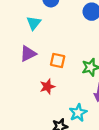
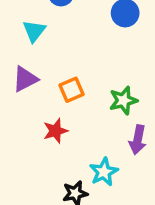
orange square: (58, 60) -> (72, 90), turned -35

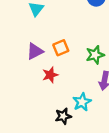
purple triangle: (25, 79) -> (35, 51), moved

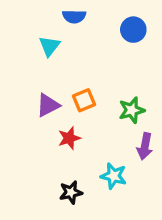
cyan star: (82, 102) -> (114, 176), turned -30
black star: (63, 116) -> (71, 192), moved

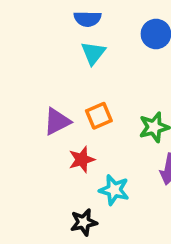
cyan triangle: (49, 46) -> (93, 53), moved
cyan star: (114, 176) -> (114, 190), moved

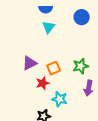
orange square: (99, 116) -> (54, 68), moved

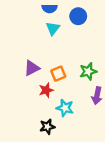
blue circle: (82, 17) -> (78, 16), moved

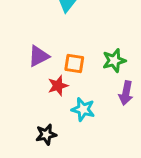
orange square: (58, 74) -> (74, 63), turned 32
black star: (47, 127) -> (46, 135), moved

